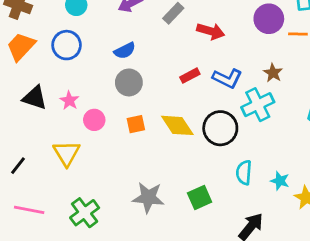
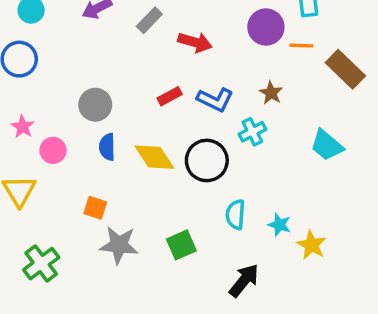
blue semicircle: (125, 51) -> (107, 147), moved, turned 115
cyan cross: (258, 105) -> (252, 132), size x0.7
orange square: (136, 124) -> (95, 208), moved, turned 30

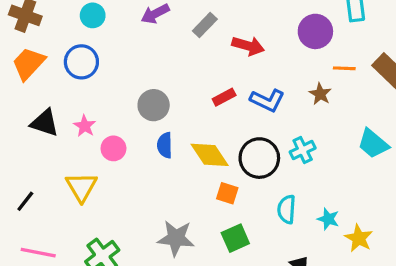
orange line: (301, 46) -> (344, 68), moved
cyan cross: (252, 132) -> (303, 150), moved
orange square: (95, 208) -> (227, 193), moved

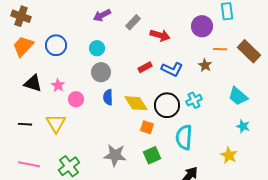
cyan circle: (93, 15) -> (97, 48), moved
black line: (25, 201) -> (25, 124), moved, turned 56
cyan semicircle: (287, 209) -> (184, 137), size x1.4
cyan star: (328, 219) -> (243, 126), moved

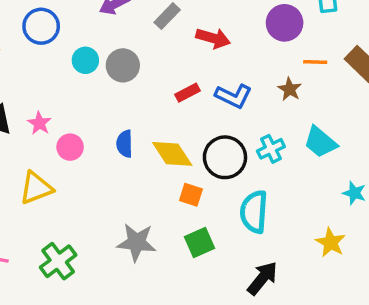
blue circle: (56, 45) -> (41, 26), moved
cyan circle: (97, 48) -> (85, 60), moved
gray circle: (101, 72) -> (123, 65), moved
cyan trapezoid: (238, 96) -> (320, 142), moved
yellow triangle: (56, 123) -> (36, 188), turned 40

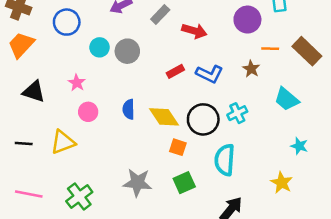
pink star: (39, 123) -> (77, 83), moved
cyan trapezoid: (320, 142) -> (287, 99), moved

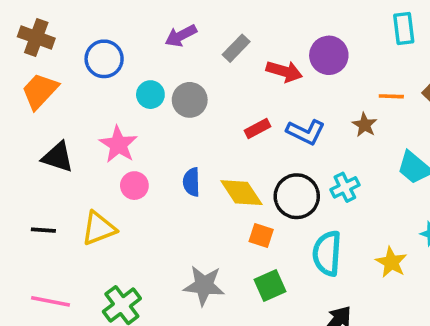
purple circle: (247, 20) -> (329, 55), moved
pink star: (77, 83) -> (118, 144), size x1.5
yellow star: (282, 183) -> (391, 262), moved

